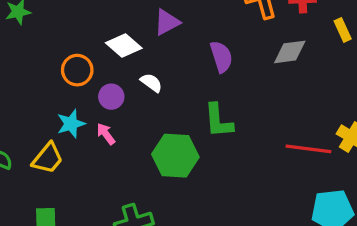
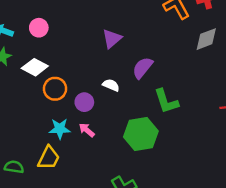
white diamond: (124, 46) -> (35, 67), moved
purple semicircle: (221, 57) -> (143, 68), moved, turned -110
cyan star: (71, 124) -> (60, 129), turned 30

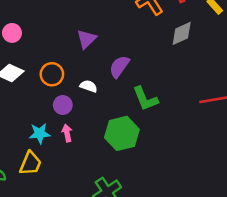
orange circle: (55, 89) -> (52, 74), moved
pink arrow: (87, 130) -> (67, 133), turned 42

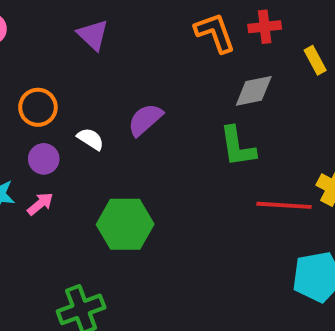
purple triangle: (86, 39) -> (93, 35), moved, turned -45
green L-shape: (145, 99) -> (237, 147), moved
pink arrow: (67, 133) -> (40, 204), turned 49

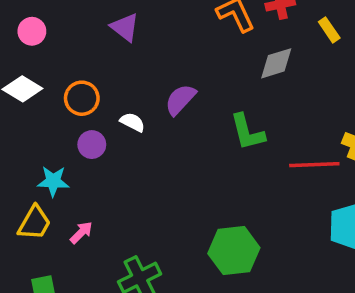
green L-shape: (237, 147) -> (247, 132), moved
pink arrow: (40, 204) -> (81, 233), moved
green hexagon: (125, 224) -> (234, 251), moved

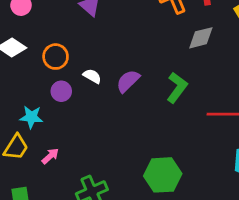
purple semicircle: (180, 100) -> (128, 81), moved
green L-shape: (247, 132) -> (177, 88), turned -132

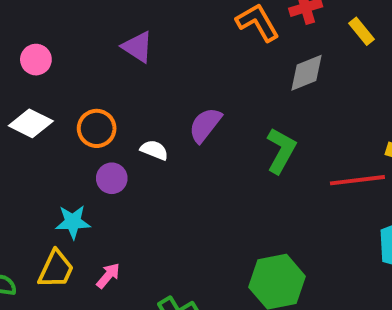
purple semicircle: (128, 81) -> (205, 125), moved

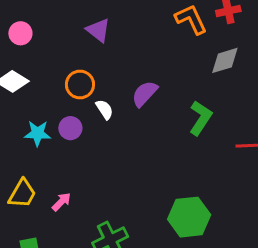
orange circle: (97, 128) -> (80, 84), moved
white semicircle: (154, 150) -> (104, 109), turned 30
cyan star: (73, 222) -> (38, 133), moved

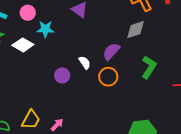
gray diamond: (225, 60) -> (135, 30), moved
orange circle: (80, 84) -> (108, 77), moved
cyan star: (38, 133) -> (45, 29), moved

